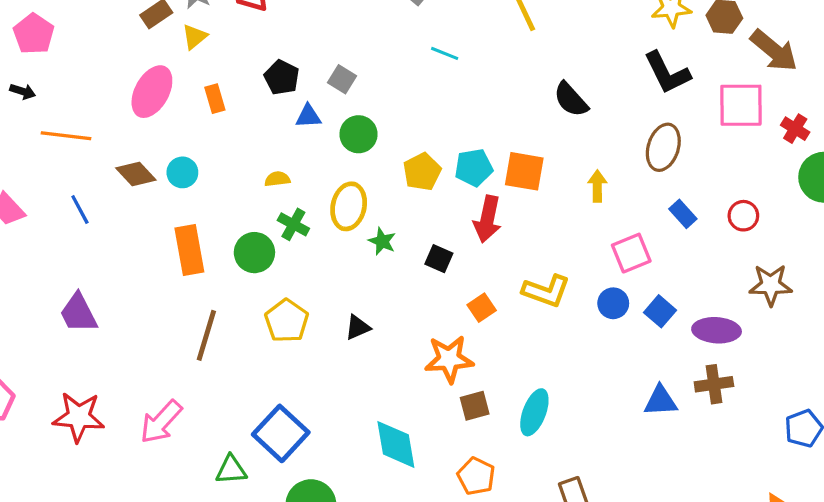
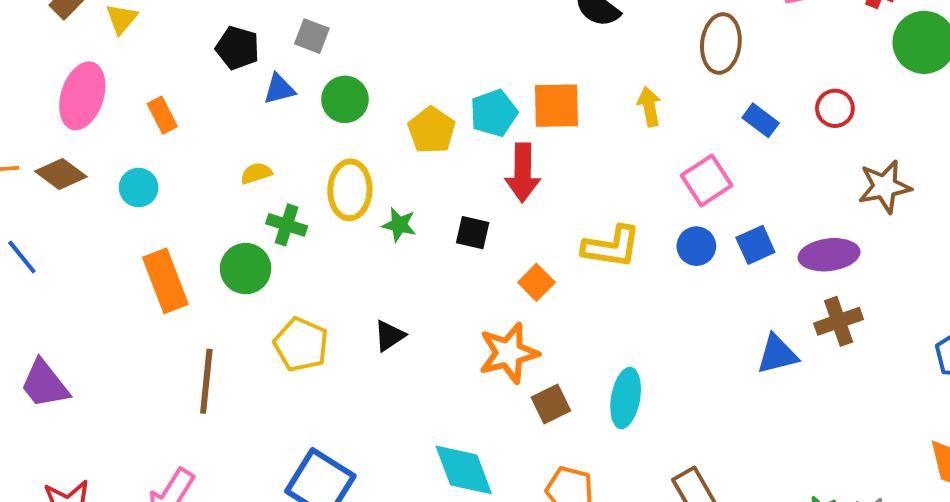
orange rectangle: (215, 99) -> (162, 115), moved
brown diamond: (136, 174) -> (61, 174), moved
blue square: (660, 311) -> (755, 245), turned 36

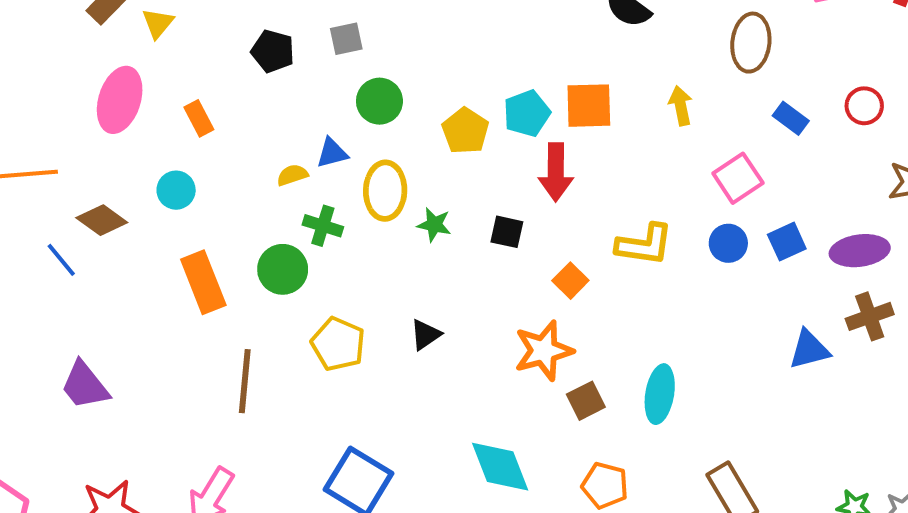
gray square: (312, 36) -> (346, 39), turned -32
blue triangle: (279, 89) -> (332, 153), moved
brown diamond: (61, 174) -> (102, 220), moved

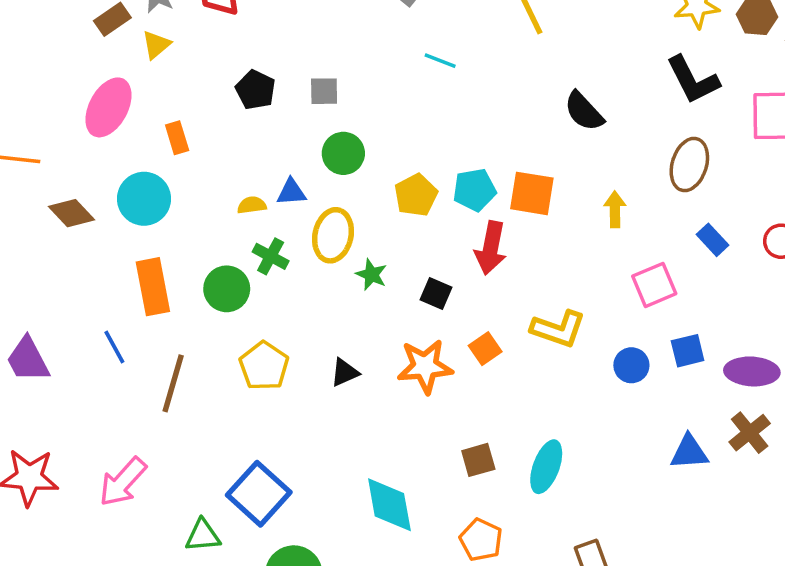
cyan circle: (176, 190) -> (144, 199), size x1.5
blue circle: (728, 243) -> (631, 365), moved
blue line: (61, 260) -> (114, 347), moved
brown cross: (870, 316) -> (750, 433), turned -30
orange star: (544, 351) -> (425, 366), moved

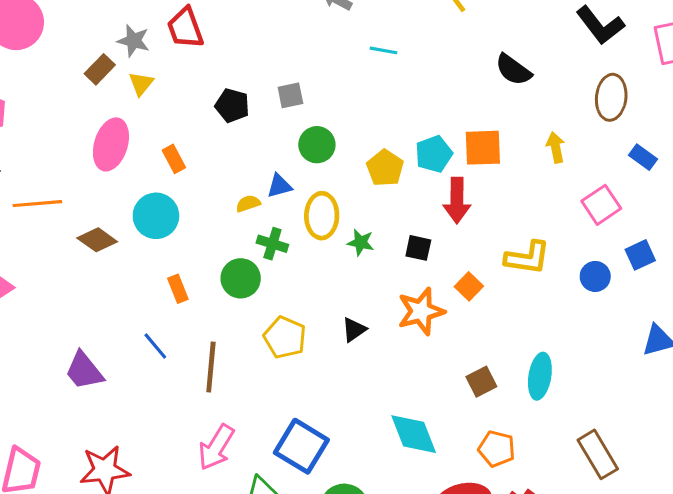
orange rectangle: (153, 287) -> (178, 289), size x0.6
pink arrow: (123, 482) -> (216, 447), moved

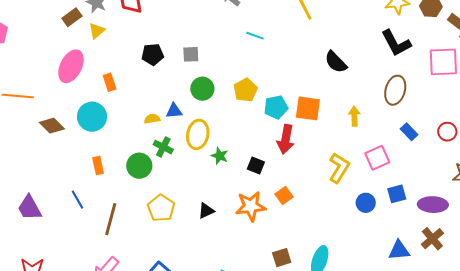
black pentagon: (232, 105) -> (153, 54), turned -30
yellow pentagon: (385, 168) -> (245, 90), moved
yellow L-shape: (527, 258) -> (339, 168), moved, turned -76

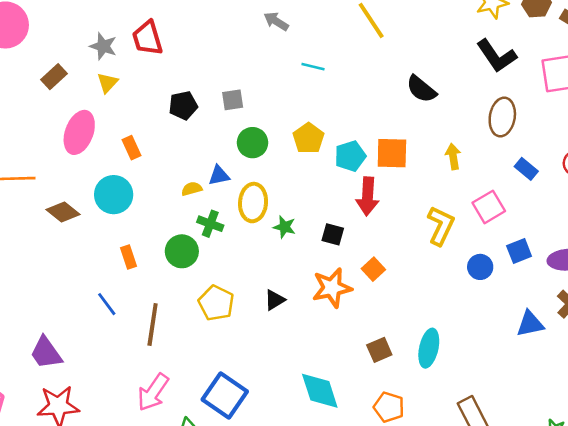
brown rectangle: (72, 17) -> (54, 77), moved
purple trapezoid: (29, 208) -> (46, 353), moved

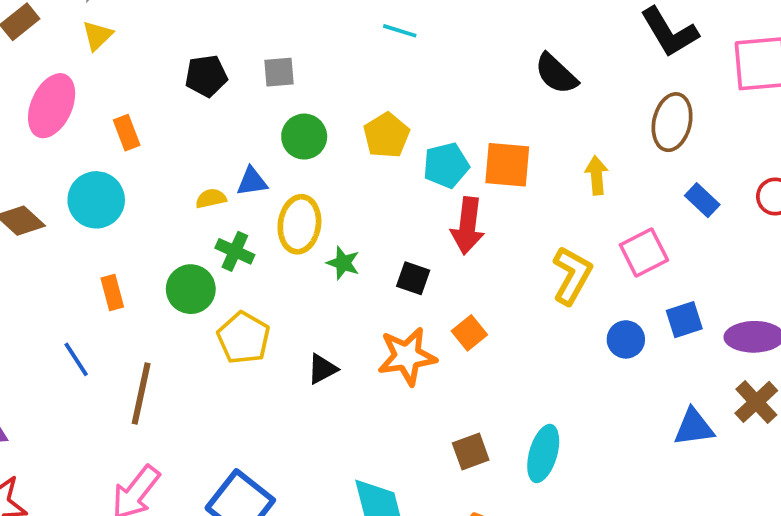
yellow pentagon: (216, 303) -> (244, 338), moved

